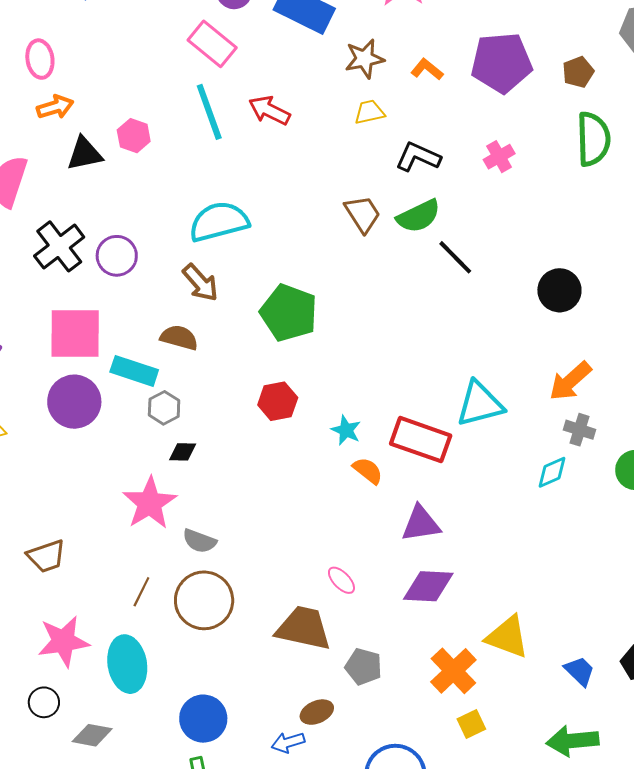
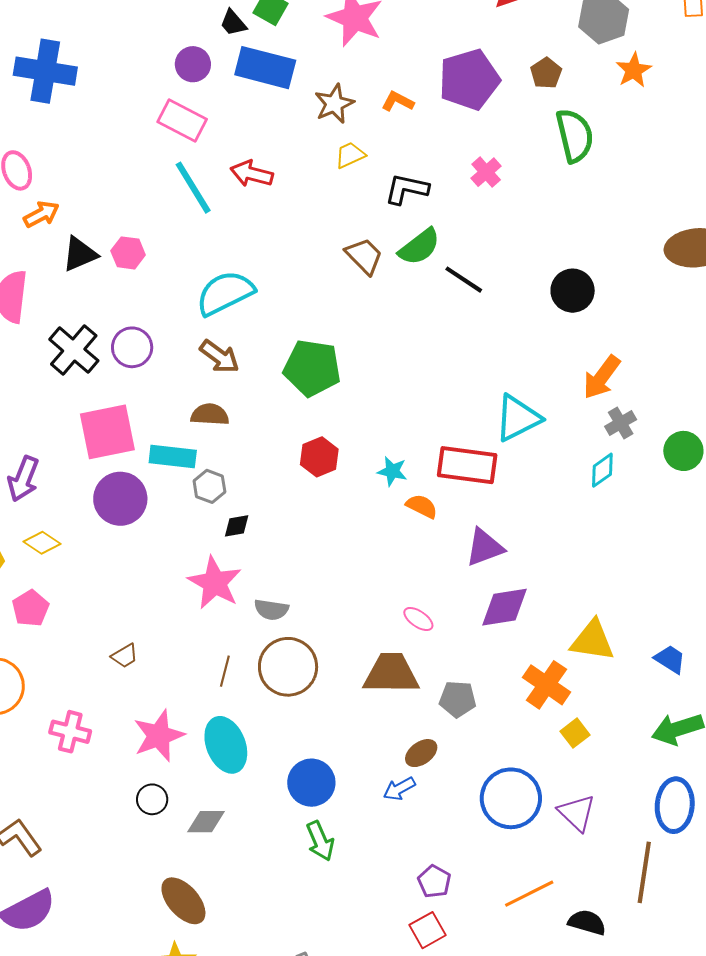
pink hexagon: (134, 136) -> (128, 253), moved
gray cross: (580, 430) -> (621, 423), turned -36
brown trapezoid: (46, 556) -> (125, 656), size x0.7

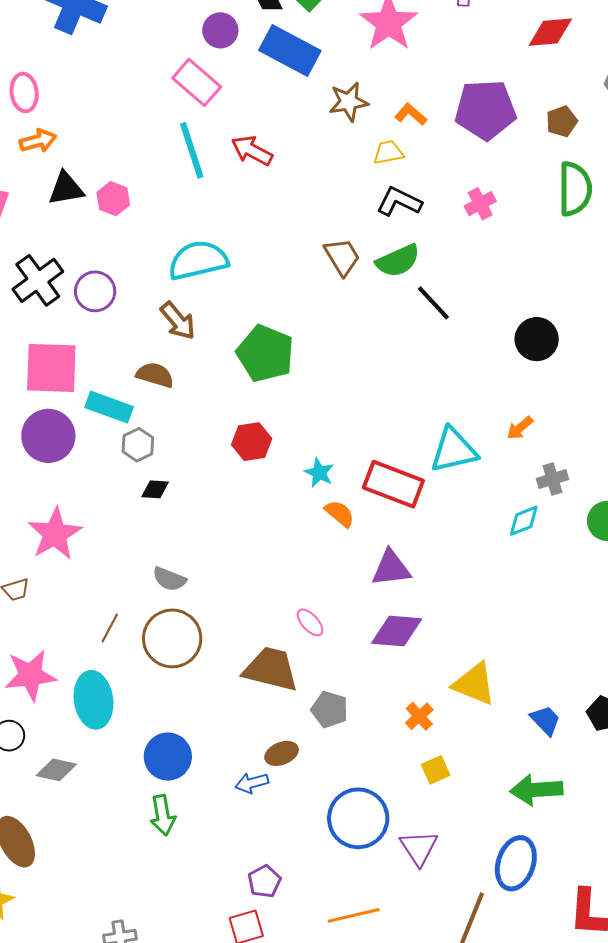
yellow trapezoid: (350, 155) -> (388, 152), moved
orange arrow: (602, 377) -> (520, 428), moved, size x0.6
pink star: (215, 583) -> (55, 534), moved
orange cross: (546, 685) -> (419, 716), size x0.6

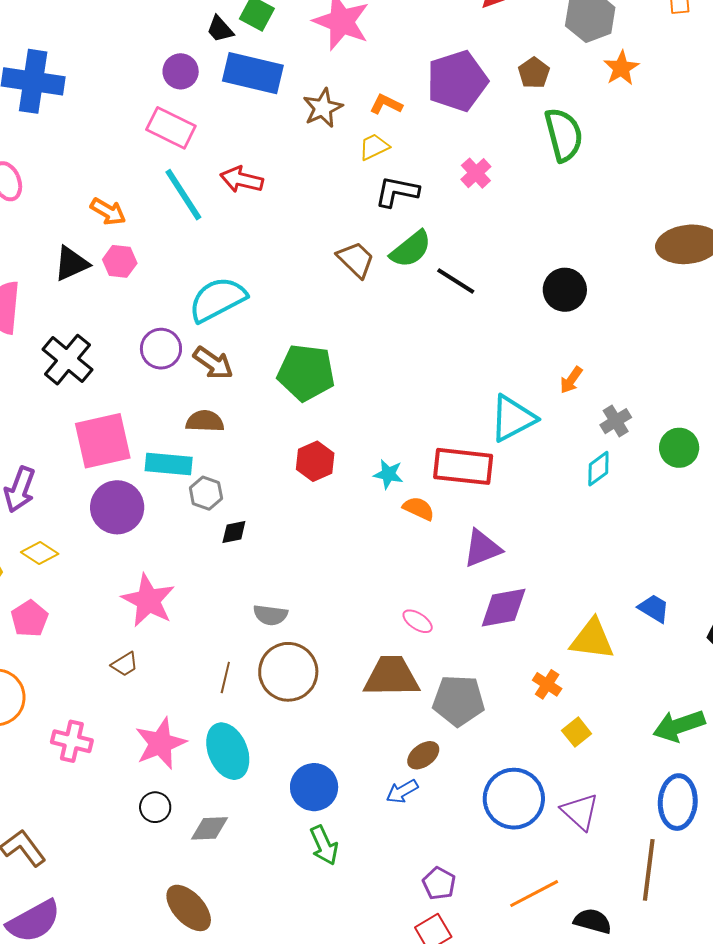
orange arrow: (38, 141) -> (108, 212), moved, turned 60
purple circle: (95, 291) -> (161, 349), moved
gray pentagon: (330, 709) -> (459, 701), size x1.4
blue trapezoid: (545, 720) -> (654, 608), moved

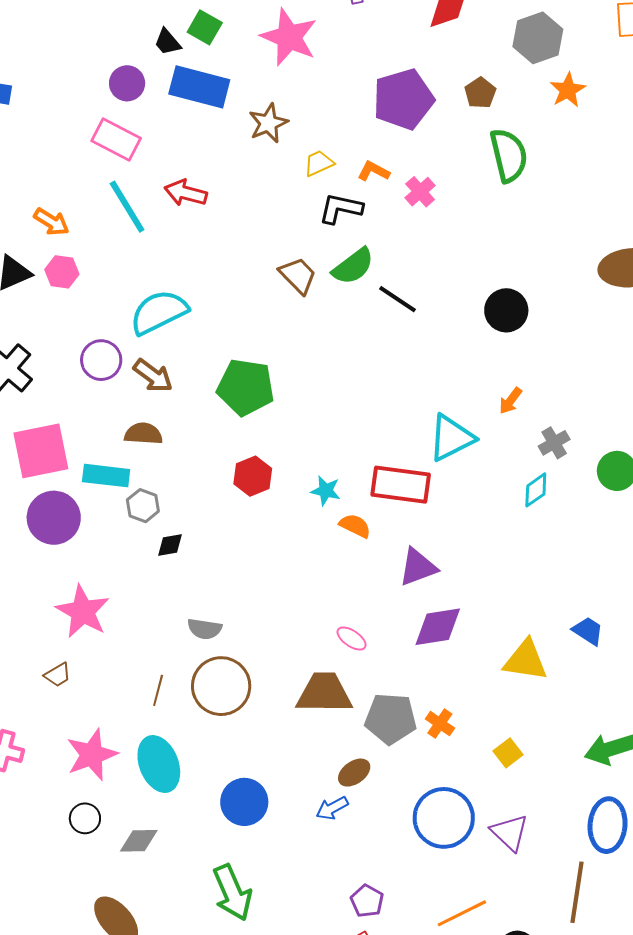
orange L-shape: (386, 104) -> (374, 171), moved
orange cross: (547, 684) -> (440, 723), moved
green arrow: (324, 845) -> (232, 893), moved, size x1.4

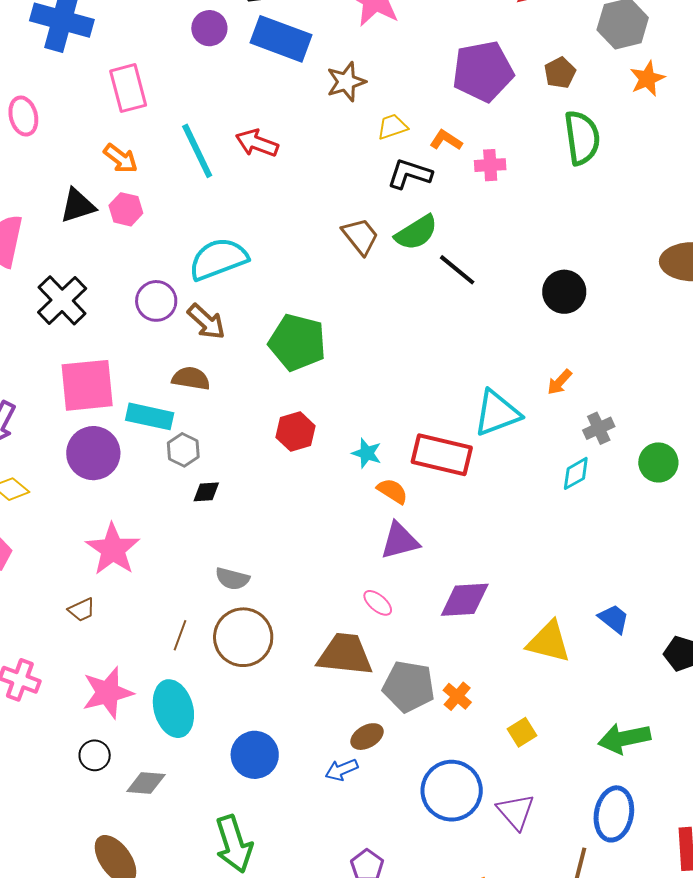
pink rectangle: (116, 140) -> (128, 88), moved, turned 42
pink cross: (420, 192) -> (490, 165), turned 32
purple triangle: (418, 567) -> (400, 541), moved

